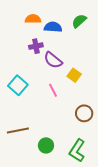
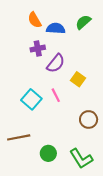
orange semicircle: (33, 19) -> (35, 20), turned -119
purple semicircle: (53, 60) -> (56, 63), turned -90
cyan square: (18, 85) -> (31, 99), moved
green L-shape: (77, 151) -> (81, 159), turned -65

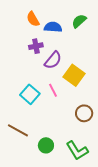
yellow square: (78, 79) -> (74, 75), size x1.5
brown line: (19, 137) -> (18, 130), turned 40

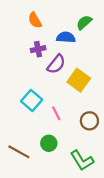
blue semicircle: (53, 27) -> (66, 37), moved
pink line: (53, 90) -> (56, 113), moved
brown line: (18, 130) -> (19, 152), moved
green circle: (46, 145) -> (49, 143), moved

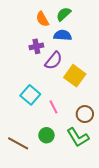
orange semicircle: (35, 20) -> (42, 19), moved
green semicircle: (84, 22) -> (64, 14), moved
green L-shape: (82, 160) -> (78, 137), moved

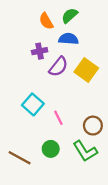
yellow square: (75, 76) -> (86, 70), moved

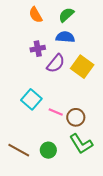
orange semicircle: (46, 21) -> (36, 15), moved
pink line: (58, 118) -> (56, 112), turned -40
brown circle: (93, 126) -> (76, 117), moved
green circle: (51, 149) -> (48, 150), moved

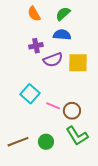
purple semicircle: (56, 63) -> (53, 60), turned 30
yellow square: (82, 67) -> (78, 63), turned -35
brown line: (19, 150) -> (18, 142), turned -50

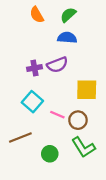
purple cross: (36, 46) -> (35, 68), moved
yellow square: (78, 63) -> (87, 90), moved
brown line: (18, 142) -> (20, 137), moved

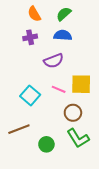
purple cross: (35, 68) -> (30, 37), moved
pink line: (57, 115) -> (59, 89), moved

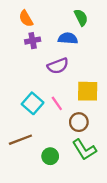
orange semicircle: (34, 14) -> (26, 19), moved
green semicircle: (64, 14) -> (81, 17), moved, turned 105
pink line: (59, 89) -> (57, 103), moved, turned 32

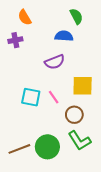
purple cross: (33, 41) -> (15, 40), moved
cyan square: (33, 103) -> (31, 97), turned -30
brown line: (20, 140) -> (19, 149), moved
green circle: (50, 156) -> (47, 147), size x1.5

